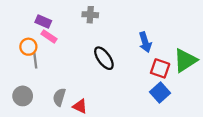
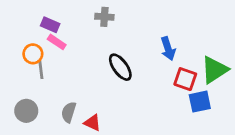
blue square: (160, 93) -> (200, 102), moved, turned 30

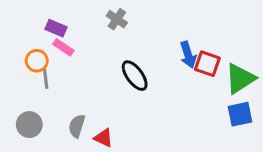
gray cross: (104, 17) -> (117, 19), turned 30
red square: (185, 79) -> (207, 64), moved
blue square: (200, 102) -> (240, 114), moved

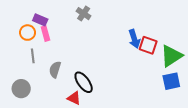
pink rectangle: (63, 47) -> (45, 34), turned 40
orange circle: (37, 61) -> (28, 33), moved
black ellipse: (135, 76) -> (84, 82), moved
gray semicircle: (77, 126) -> (55, 70), moved

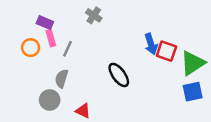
orange circle: (28, 33) -> (31, 48), moved
gray line: (33, 56) -> (68, 49), moved, turned 32
black ellipse: (84, 82) -> (119, 75), moved
gray circle: (21, 89) -> (50, 100), moved

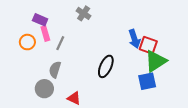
green triangle: (193, 63) -> (156, 61), moved
black ellipse: (119, 75) -> (106, 66), turned 60
blue square: (193, 92) -> (147, 81), moved

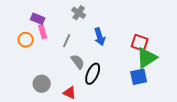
blue arrow: (134, 39) -> (100, 37), moved
gray line: (60, 43) -> (67, 41), moved
black ellipse: (106, 66) -> (93, 74), moved
gray semicircle: (55, 70) -> (78, 62), moved, turned 126

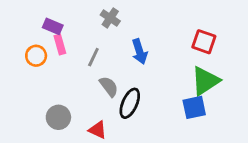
red square: (140, 43) -> (204, 42), moved

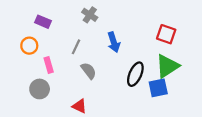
pink rectangle: (60, 45) -> (49, 65), moved
black ellipse: (130, 103) -> (135, 74), moved
gray circle: (58, 117) -> (40, 89), moved

